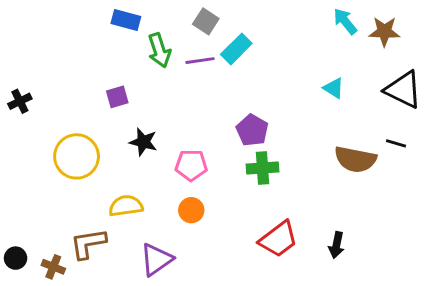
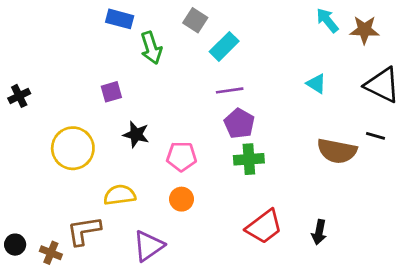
purple line: (200, 61) -> (230, 90), moved

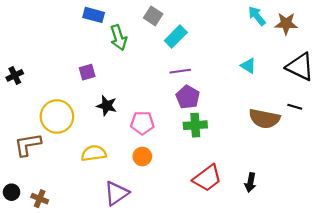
brown L-shape: (84, 231) -> (28, 145), moved

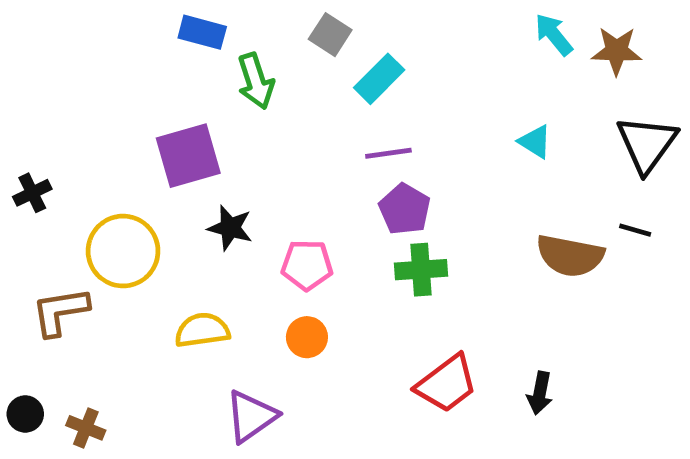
black triangle: (300, 67) -> (647, 144), turned 40
purple square: (87, 72) -> (188, 156), size x1.8
black cross: (15, 75) -> (32, 193), moved

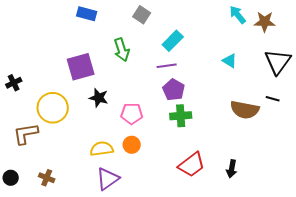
cyan rectangle: (379, 79) -> (173, 41), moved
green arrow: (256, 81) -> (122, 50), moved
yellow semicircle: (202, 330) -> (102, 149), moved
brown cross: (86, 428) -> (47, 178), moved

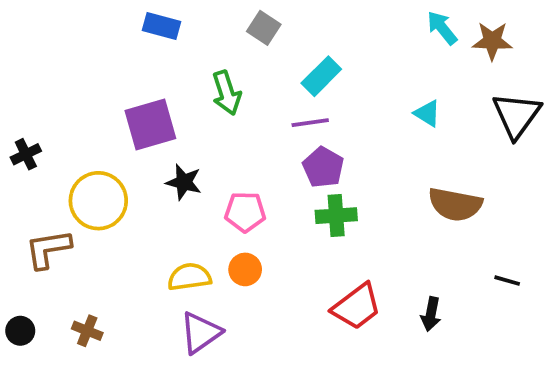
black line: (273, 99) -> (507, 281), moved

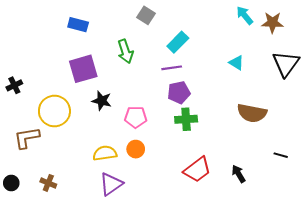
blue rectangle: (161, 26) -> (78, 25), moved
purple pentagon: (323, 167) -> (179, 93), turned 30
black arrow: (431, 314) -> (239, 174), turned 138

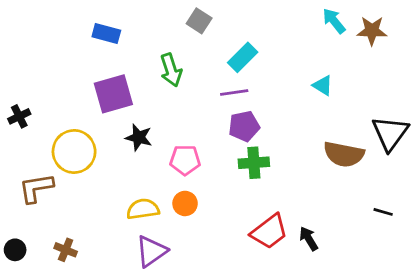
black triangle: (286, 64) -> (390, 133), moved
black arrow: (239, 174) -> (309, 239), moved

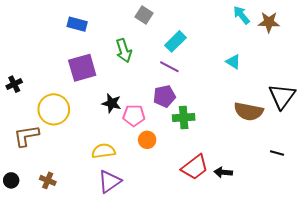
purple line: (234, 92) -> (169, 67), turned 36
purple pentagon: (244, 126) -> (164, 96), moved
black star: (139, 137) -> (112, 103), moved
orange circle: (185, 203) -> (147, 140), moved
black arrow: (309, 239) -> (223, 172), turned -54

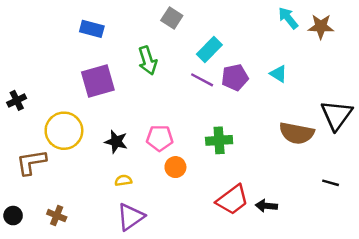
purple pentagon: (164, 96) -> (235, 77), moved
black star: (112, 103) -> (116, 142), moved
yellow semicircle: (103, 151) -> (123, 180), size x0.6

